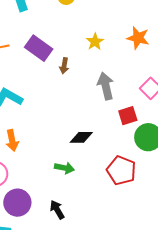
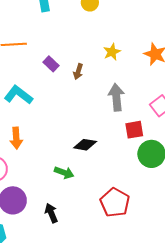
purple rectangle: (39, 48) -> (51, 64), moved, size x0.6
red pentagon: (121, 170) -> (115, 202), moved

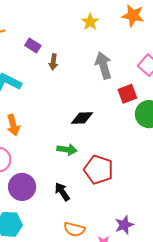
brown arrow: (78, 72) -> (53, 62), moved
red pentagon: (115, 202) -> (99, 170), moved

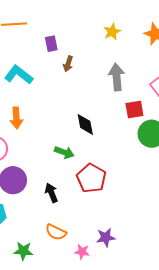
purple rectangle: (33, 46) -> (51, 44), turned 35
black diamond: (82, 118) -> (85, 124), turned 70

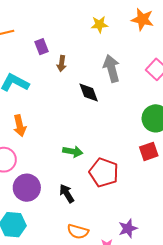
yellow star: (112, 32) -> (99, 24), turned 30
red square: (134, 109) -> (149, 151), moved
black diamond: (85, 124) -> (89, 93), moved

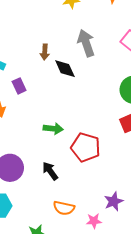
purple rectangle: (42, 47) -> (19, 86), moved
brown arrow: (62, 64) -> (45, 52), moved

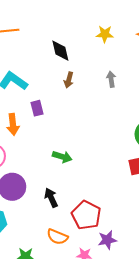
gray arrow: (86, 43) -> (111, 79), size x0.6
black diamond: (65, 69) -> (60, 51), moved
red pentagon: (86, 147) -> (86, 215), moved

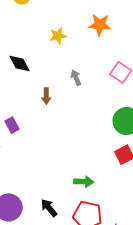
brown arrow: (69, 80) -> (46, 96), moved
green arrow: (62, 157) -> (84, 182), moved

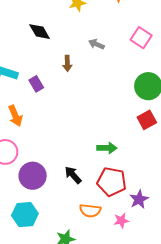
gray arrow: (76, 78) -> (97, 44), turned -42
purple rectangle: (12, 125) -> (36, 84), moved

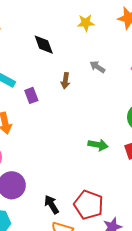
green arrow: (107, 148) -> (98, 145), moved
black arrow: (73, 175) -> (52, 205), moved

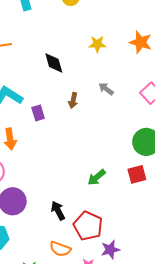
green arrow: (98, 145) -> (97, 177), moved, turned 126
black arrow: (52, 205) -> (58, 211), moved

